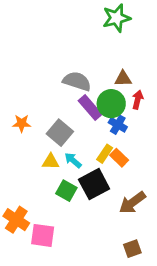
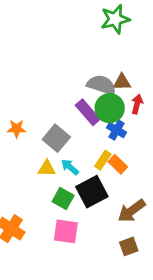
gray semicircle: (77, 81) -> (101, 85), moved
pink square: (43, 235) -> (66, 231), moved
brown square: (132, 249) -> (129, 246), moved

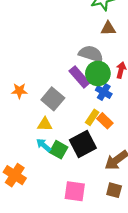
brown triangle: (122, 82) -> (108, 28), moved
cyan arrow: (70, 167) -> (44, 145), moved
pink square: (66, 231) -> (75, 191), moved
brown square: (129, 246) -> (114, 190), turned 35

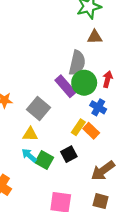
gray semicircle: (91, 54) -> (77, 63), turned 85
blue cross: (104, 92) -> (98, 107), moved
black square: (83, 144) -> (69, 154), size x0.6

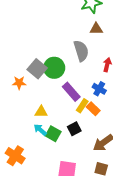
gray semicircle: (77, 63) -> (81, 51), turned -30
green circle: (84, 83) -> (54, 68), moved
purple rectangle: (65, 86) -> (71, 92), moved
gray square: (38, 108) -> (37, 69), moved

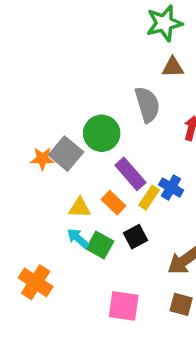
gray square: (37, 69) -> (66, 154), moved
blue cross: (99, 89) -> (171, 187), moved
orange rectangle: (93, 109) -> (113, 203), moved

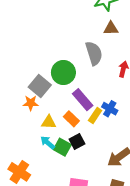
orange star: (42, 159) -> (31, 103), moved
black square: (135, 237) -> (77, 141), moved

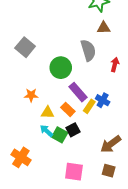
gray square: (40, 86) -> (25, 47), moved

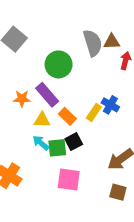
brown triangle: (104, 28) -> (112, 42), moved
purple rectangle: (78, 92) -> (47, 95), moved
green square: (60, 135) -> (57, 148), turned -35
pink square: (74, 172) -> (69, 180), moved

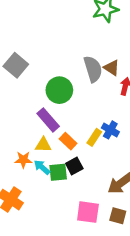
brown triangle: (112, 42) -> (112, 68), turned 35
orange star: (22, 99) -> (23, 160), moved
pink square: (69, 180) -> (88, 212), moved

